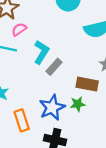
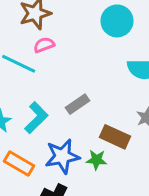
cyan L-shape: (41, 52) -> (36, 118), moved
orange rectangle: (22, 120) -> (19, 163), turned -55

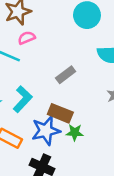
gray rectangle: (78, 104) -> (66, 75), moved
brown rectangle: (115, 137) -> (60, 113), moved

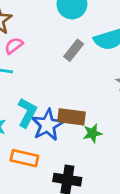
gray rectangle: (66, 75) -> (74, 50), moved
blue star: (46, 131) -> (47, 125), moved

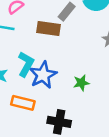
brown rectangle: (72, 117) -> (49, 29), moved

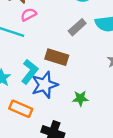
brown rectangle: (49, 29) -> (57, 57), moved

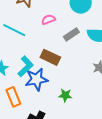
pink semicircle: (29, 15) -> (48, 20), moved
orange rectangle: (21, 109) -> (13, 97), turned 36

